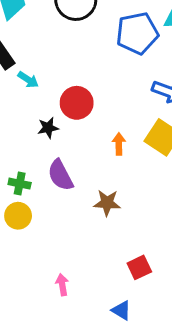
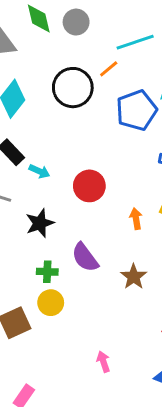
black star: (48, 128) -> (40, 223), moved, size x1.4
brown star: (107, 203) -> (134, 277), turned -30

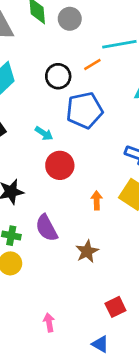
black circle: (73, 88) -> (58, 76), size x0.7
blue pentagon: (137, 110) -> (84, 110), moved
cyan arrow: (39, 171) -> (44, 133), moved

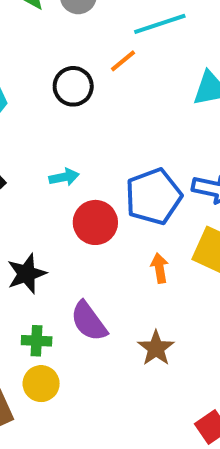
blue pentagon: (84, 110) -> (153, 197), moved
cyan arrow: (44, 133) -> (64, 177), turned -36

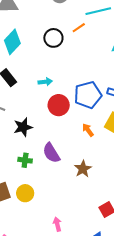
orange arrow: (160, 268) -> (88, 130), turned -32
yellow circle: (41, 384) -> (25, 193), moved

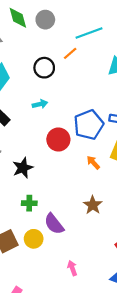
cyan arrow: (45, 82) -> (40, 104), moved
purple semicircle: (51, 153) -> (54, 224), moved

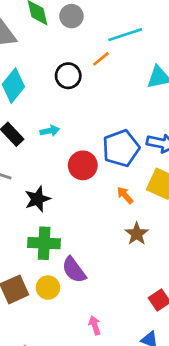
cyan arrow: (40, 104) -> (50, 131), moved
green cross: (29, 203) -> (44, 243), size x1.6
brown star: (93, 205) -> (137, 234), moved

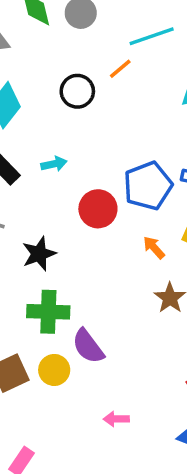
pink arrow: (95, 325) -> (116, 419), turned -72

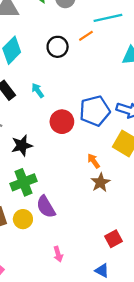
cyan arrow: (54, 164) -> (38, 90), turned -120
orange arrow: (154, 248) -> (94, 161), moved
green cross: (48, 312) -> (24, 182), turned -30
pink arrow: (116, 419) -> (58, 254), turned -112

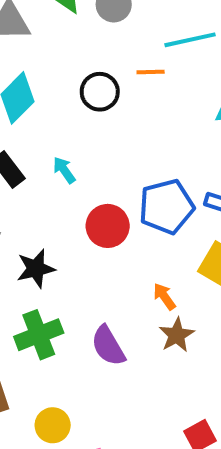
orange line: (86, 36) -> (151, 72), turned 32
purple semicircle: (46, 207) -> (108, 346), moved
yellow circle: (23, 219) -> (53, 425), moved

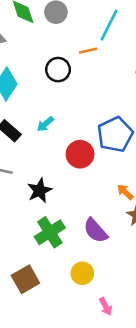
cyan line: (190, 40) -> (109, 25), turned -40
cyan arrow: (64, 170) -> (45, 124), turned -84
yellow circle: (53, 425) -> (82, 273), moved

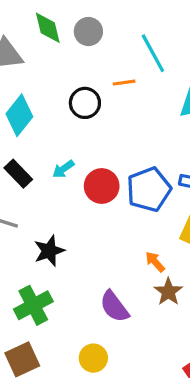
cyan line: (109, 25) -> (153, 53), turned -60
red circle: (80, 154) -> (102, 186), moved
green cross: (50, 232) -> (33, 305), moved

